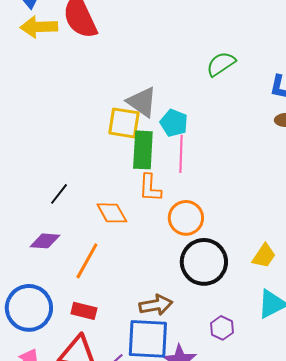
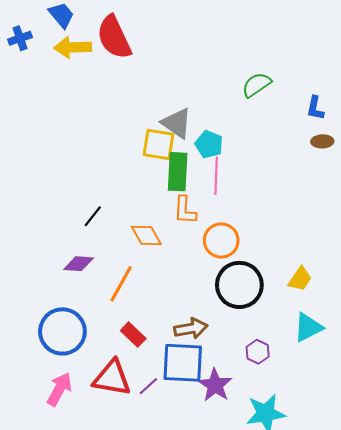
red rectangle: (84, 311) -> (133, 335), moved, turned 30

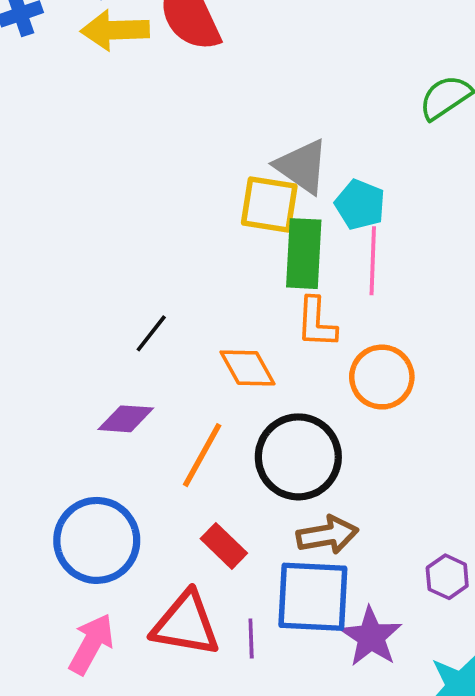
black circle: (239, 285) -> (298, 457), moved
purple line: (148, 386) -> (251, 638), turned -50

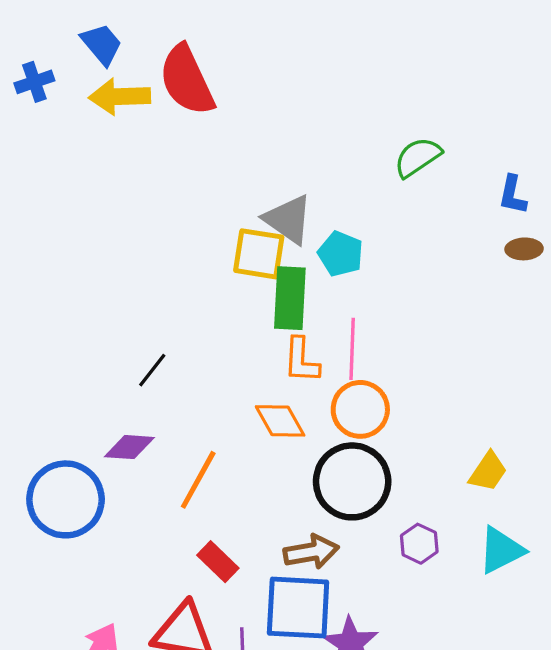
pink line: (373, 261) -> (352, 349), moved
orange diamond: (247, 368) -> (280, 421), moved
black circle: (298, 457) -> (352, 481), moved
blue circle: (97, 540) -> (66, 499), moved
purple hexagon: (447, 577) -> (419, 544), moved

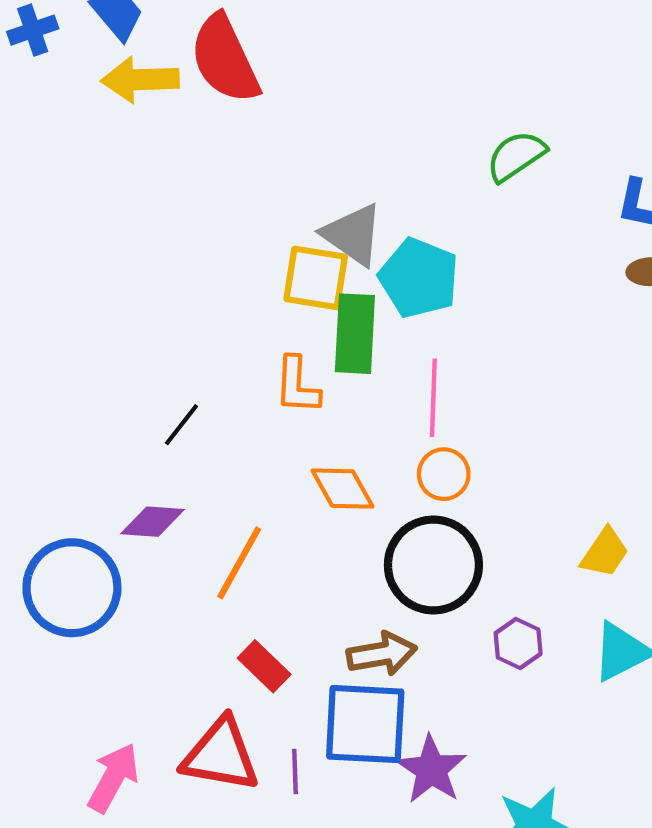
blue cross: (34, 82) -> (33, 30), moved
cyan pentagon: (341, 254) -> (419, 278), size x1.4
orange L-shape: (301, 360) -> (297, 385), moved
orange circle: (360, 409) -> (444, 474), size x0.7

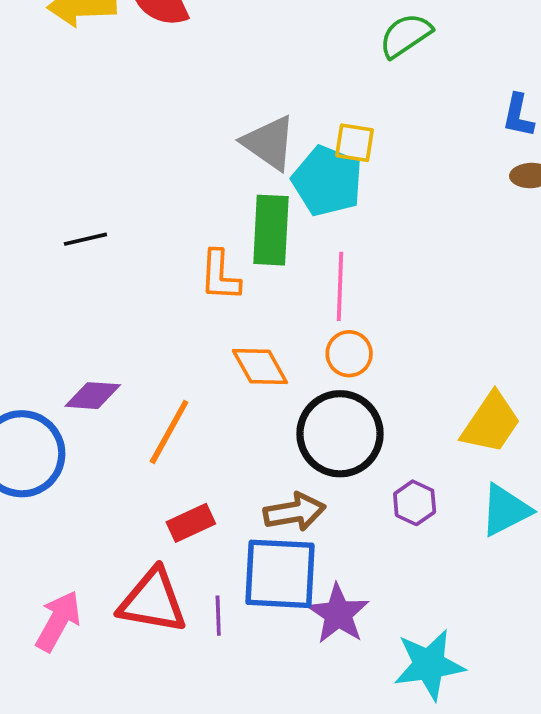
green semicircle: (516, 156) -> (405, 35), moved
yellow square: (316, 278) -> (355, 143), moved, size x0.7
black line: (181, 425) -> (85, 239), moved, turned 39
yellow trapezoid: (605, 553) -> (491, 423), size x1.4
red rectangle: (264, 666) -> (191, 523), turned -69

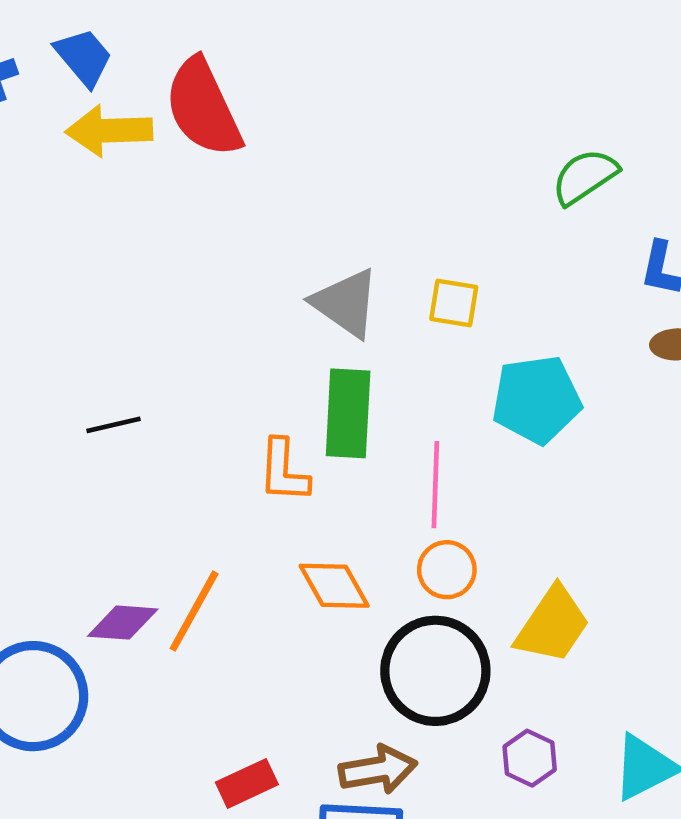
green semicircle: (405, 35) -> (585, 177), moved
cyan pentagon: (327, 181) -> (537, 400), moved, turned -30
yellow trapezoid: (491, 423) -> (553, 625), moved
orange line: (169, 432) -> (194, 611), moved

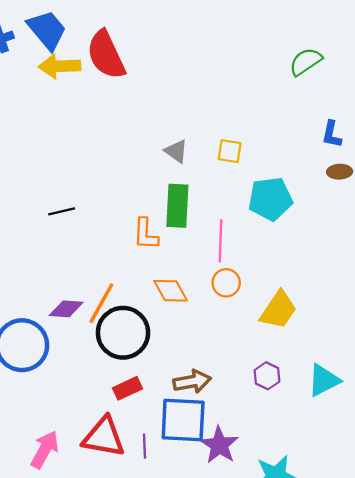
blue trapezoid: (84, 57) -> (47, 30), size x1.4
green semicircle: (585, 177) -> (306, 62), moved
gray triangle: (346, 303) -> (176, 151), size x0.7
black circle: (435, 671) -> (123, 333), moved

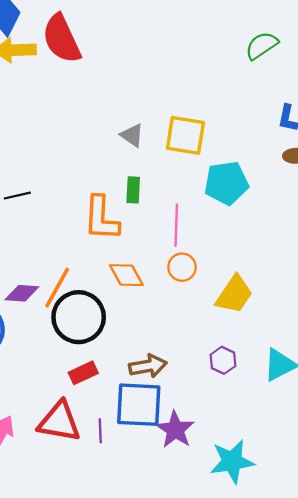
yellow square: (230, 151) -> (185, 135), size x1.6
green rectangle: (177, 206) -> (133, 190), size x0.6
orange L-shape: (146, 234) -> (101, 218), size x1.4

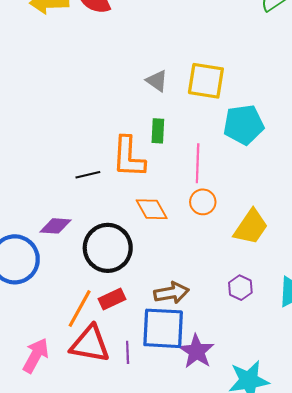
black line: (17, 196) -> (88, 175), moved
orange line: (57, 288) -> (80, 308), moved

